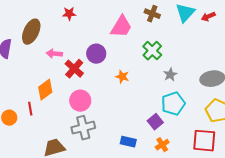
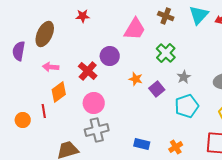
pink arrow: (54, 54) -> (51, 67), moved
purple square: (155, 122) -> (157, 89), moved

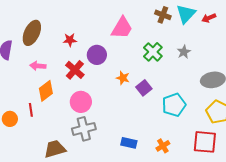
red star: (83, 16) -> (70, 40), moved
brown cross: (166, 16) -> (163, 15), moved
gray star: (184, 77) -> (184, 52), moved

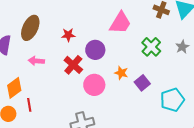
orange diamond: (46, 91) -> (14, 88), moved
pink circle: (81, 102) -> (94, 85), moved

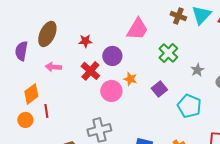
gray star: (182, 47) -> (197, 70), moved
orange star: (121, 73) -> (130, 79), moved
cyan pentagon: (172, 100) -> (189, 106), turned -30

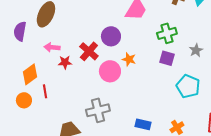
red star: (85, 41) -> (65, 62), moved
green cross: (168, 53) -> (167, 33), turned 30
purple square: (159, 89) -> (167, 58), moved, turned -35

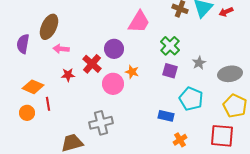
green cross: (167, 33) -> (170, 46), turned -30
pink arrow: (52, 47) -> (61, 49), moved
orange diamond: (30, 74) -> (33, 87), turned 60
blue rectangle: (143, 124) -> (166, 116), moved

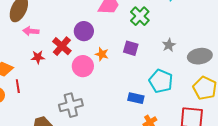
green cross: (170, 46) -> (140, 16), moved
purple square: (170, 71) -> (131, 48), moved

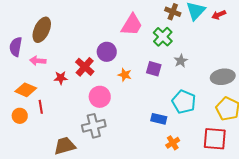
pink arrow: (31, 31) -> (38, 61), moved
gray star: (169, 45) -> (181, 61), moved
pink circle: (83, 66) -> (100, 97), moved

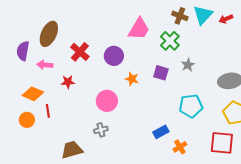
red cross: (85, 67) -> (80, 52), moved
cyan pentagon: (184, 102) -> (191, 106), turned -30
blue rectangle: (159, 119) -> (161, 132), moved, turned -42
gray cross: (94, 126) -> (101, 130), size x0.6

